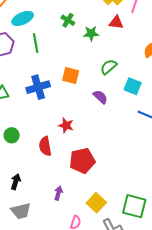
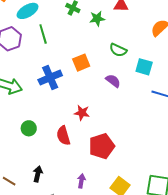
green semicircle: (109, 67) -> (118, 50), turned -108
orange square: (71, 75) -> (81, 63), turned -30

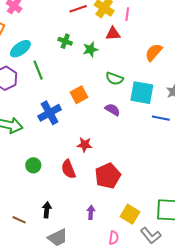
cyan square: (144, 67) -> (142, 93), size x1.4

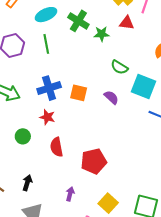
green cross: (65, 41) -> (78, 21), size x1.5
cyan ellipse: (20, 49) -> (46, 15), moved
orange square: (79, 95) -> (79, 93), moved, turned 30
red star: (85, 145) -> (47, 117), moved

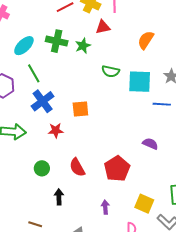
blue cross: (49, 88) -> (43, 101), moved
purple semicircle: (111, 97) -> (150, 144), moved
red star: (47, 117) -> (56, 130), moved
black arrow: (27, 183) -> (59, 197), moved

